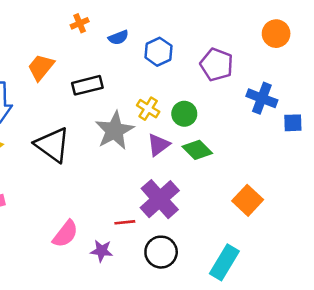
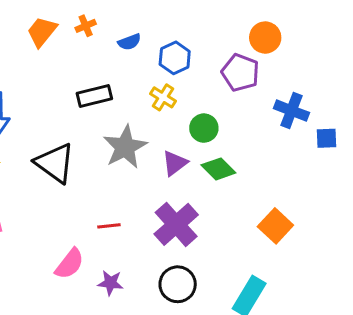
orange circle: (276, 34) -> (265, 38), moved
orange trapezoid: (41, 67) -> (42, 32), moved
yellow cross: (148, 109) -> (163, 97), moved
red line: (125, 222) -> (109, 226), moved

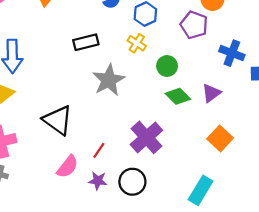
black triangle: (55, 163) -> (58, 120), moved
purple triangle: (175, 163) -> (211, 93), moved
red line: (109, 226) -> (99, 150), moved, turned -49
black circle: (178, 284) -> (132, 182), moved

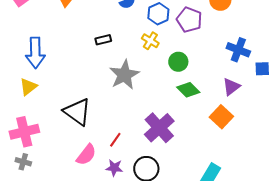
purple pentagon: (194, 25) -> (189, 20), moved
black rectangle: (86, 42) -> (103, 40), size x0.7
purple triangle: (211, 93) -> (231, 87), moved
orange square: (220, 138) -> (221, 117), moved

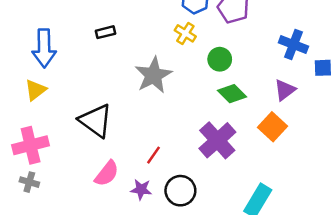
black rectangle: (103, 40) -> (105, 32), moved
purple cross: (159, 128) -> (217, 140), moved
red line: (115, 140) -> (153, 155), moved

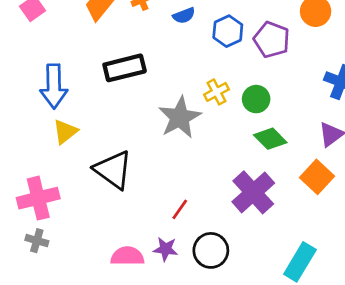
black rectangle: (105, 32) -> (125, 68), size x1.8
yellow cross: (185, 33) -> (216, 92), moved, turned 30
yellow triangle: (35, 90) -> (65, 132), moved
pink semicircle: (107, 173) -> (127, 256), moved, turned -128

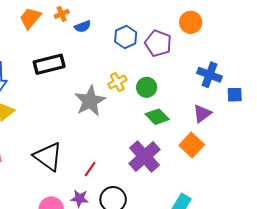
blue semicircle: (184, 16) -> (83, 27), moved
black triangle: (113, 170) -> (48, 157), moved

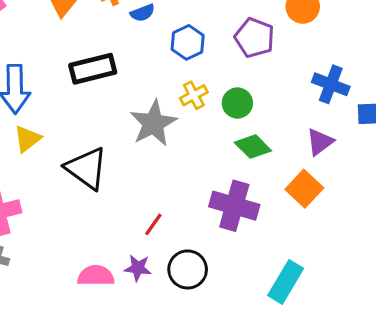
blue hexagon: (126, 37) -> (188, 42), moved
black triangle: (48, 157) -> (86, 168), moved
purple cross: (145, 157) -> (234, 206), turned -32

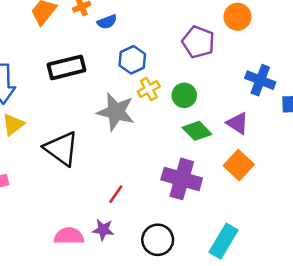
blue hexagon: (188, 42) -> (132, 60), moved
gray star: (153, 123) -> (116, 112), turned -30
purple triangle: (320, 142) -> (237, 123), moved, turned -50
black circle: (188, 269) -> (158, 240), moved

